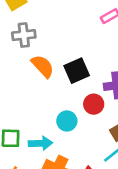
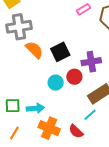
gray cross: (24, 35) -> (19, 27), size x1.4
cyan circle: (67, 121) -> (56, 83), moved

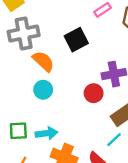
black square: (60, 52) -> (76, 40), moved
cyan circle: (56, 83) -> (43, 90), moved

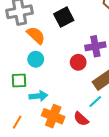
green square: (18, 131) -> (19, 81), moved

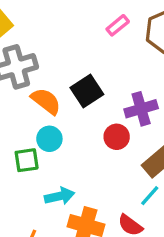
black square: (64, 17) -> (87, 91), moved
green square: (19, 81) -> (27, 160), moved

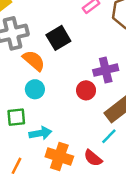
black square: (87, 91) -> (58, 38), moved
green square: (27, 160) -> (16, 117), moved

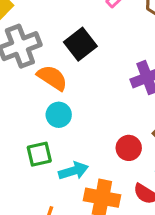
red circle: (86, 90) -> (129, 148), moved

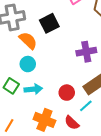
green square: (39, 154) -> (11, 86), turned 35
cyan arrow: (73, 171) -> (33, 89), moved

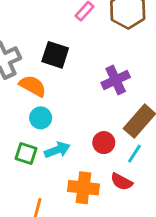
black square: (49, 23) -> (55, 55), turned -30

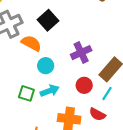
black square: (55, 55) -> (48, 20), turned 30
purple cross: (116, 80) -> (81, 53), moved
cyan circle: (41, 118) -> (46, 66), moved

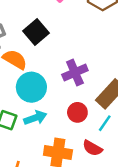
cyan circle: (46, 66) -> (31, 87), size x1.5

